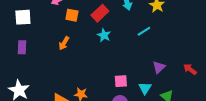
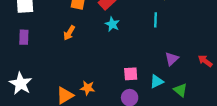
cyan line: (144, 31) -> (156, 20), turned -56
cyan triangle: (145, 88) -> (157, 81), turned 32

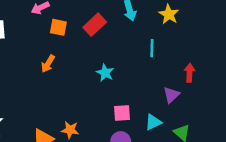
cyan star: (112, 24) -> (105, 73), moved
red arrow: (205, 61) -> (190, 73), moved, turned 56

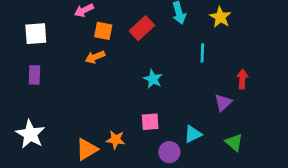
orange arrow: (48, 64) -> (95, 57), moved, turned 36
pink square: (122, 113) -> (150, 122), moved
cyan triangle: (153, 122) -> (193, 134), moved

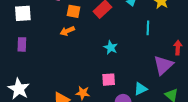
purple triangle: (223, 102) -> (163, 65), size x1.5

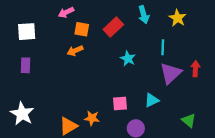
cyan star: (111, 48) -> (128, 59), moved
purple triangle: (163, 65) -> (171, 73), moved
cyan triangle: (141, 89) -> (152, 100), moved

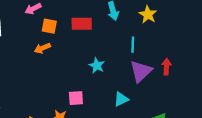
red rectangle: (113, 27) -> (82, 24), turned 42
cyan star: (128, 59) -> (97, 66), moved
pink square: (120, 104) -> (76, 98), moved

